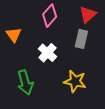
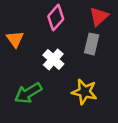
green arrow: (25, 82) -> (28, 93), turned 75

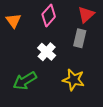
orange triangle: (15, 39) -> (13, 21), moved

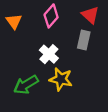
red triangle: (86, 14) -> (90, 15), turned -36
yellow star: (74, 80) -> (61, 79), moved

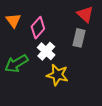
pink diamond: (51, 16) -> (38, 28), moved
green arrow: (26, 85) -> (16, 64), moved

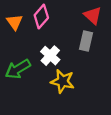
pink diamond: (38, 28) -> (41, 16), moved

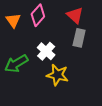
red triangle: (93, 15) -> (75, 15), moved

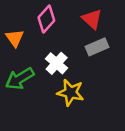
orange triangle: (13, 20) -> (15, 38), moved
gray rectangle: (79, 38) -> (97, 47), turned 54

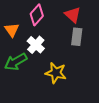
gray rectangle: (97, 47) -> (77, 37), turned -60
white cross: (57, 63) -> (36, 45), moved

